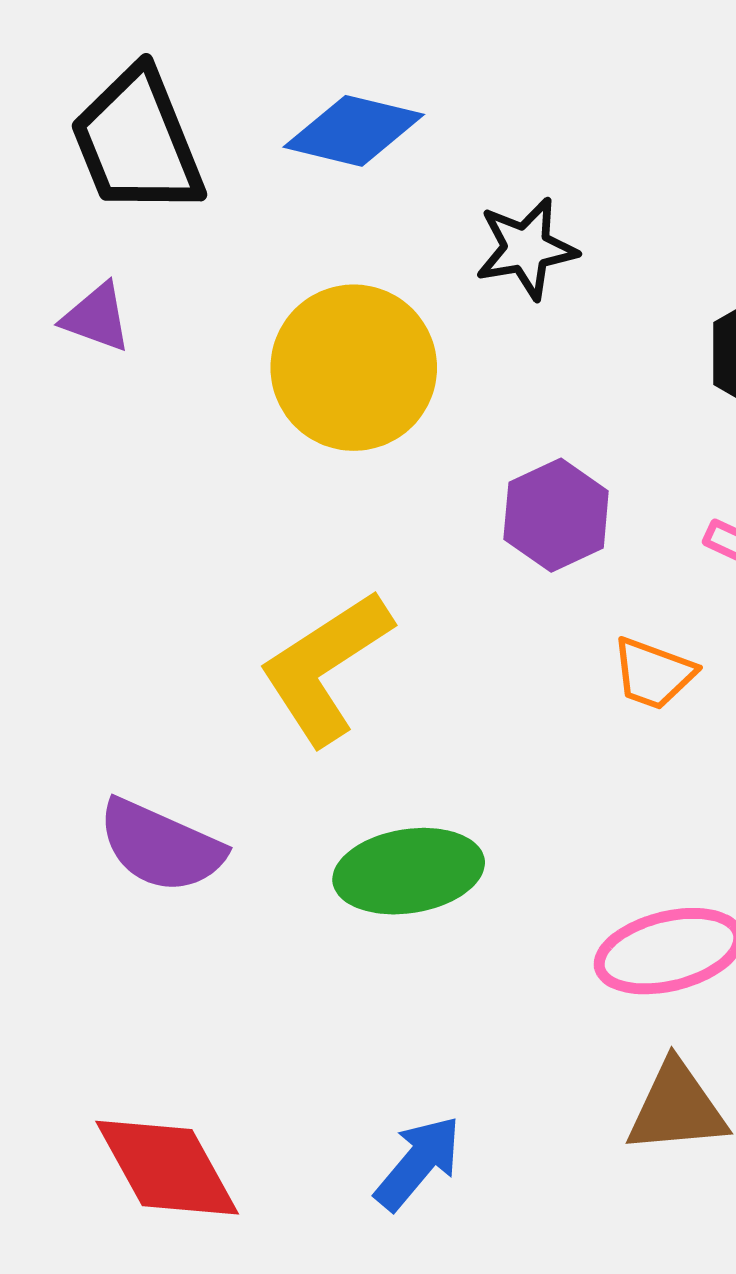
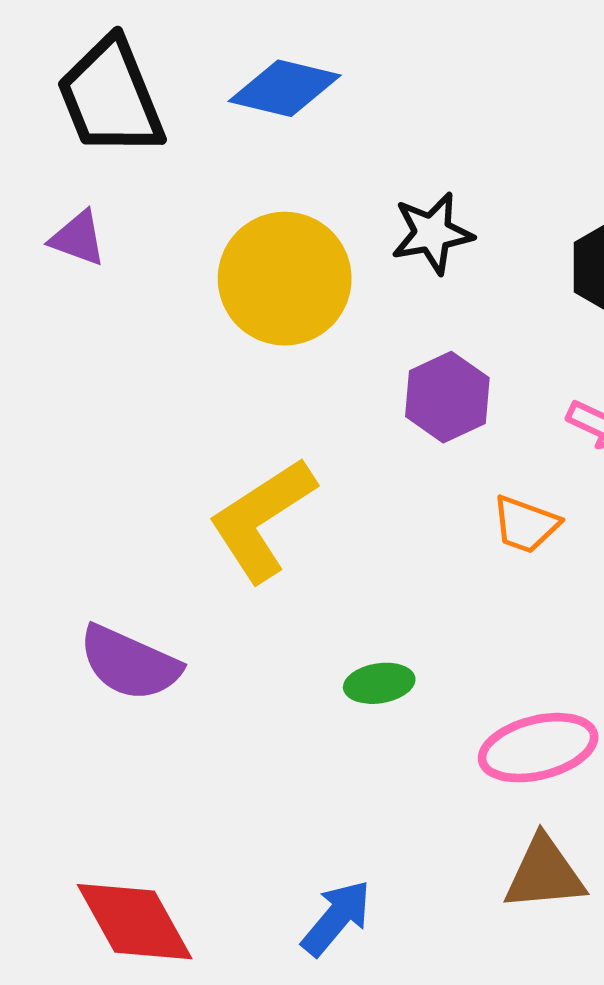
black star: (526, 248) -> (432, 233), moved
green ellipse: (409, 871) -> (379, 683), moved, size x0.6

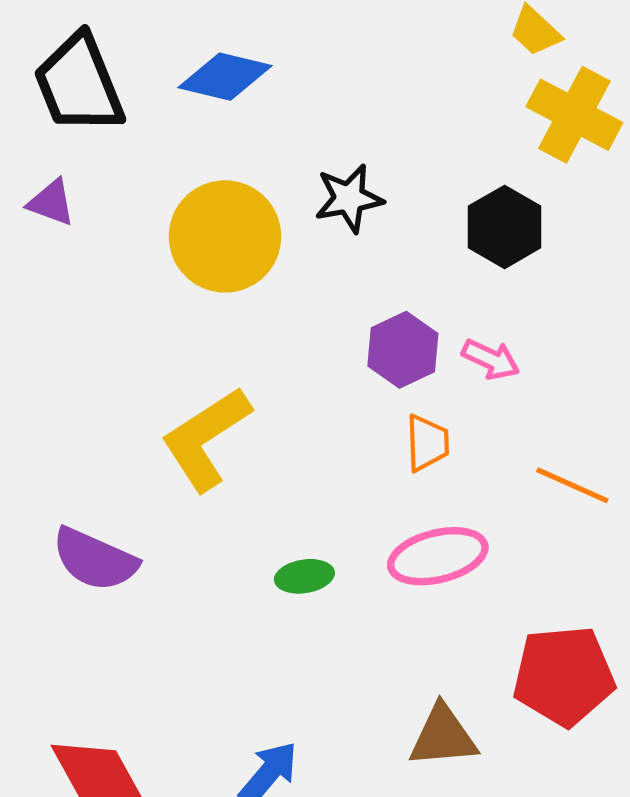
purple hexagon: (447, 397) -> (403, 350), moved
orange trapezoid: (525, 524) -> (427, 443), turned -112
pink ellipse: (538, 748) -> (438, 556), moved

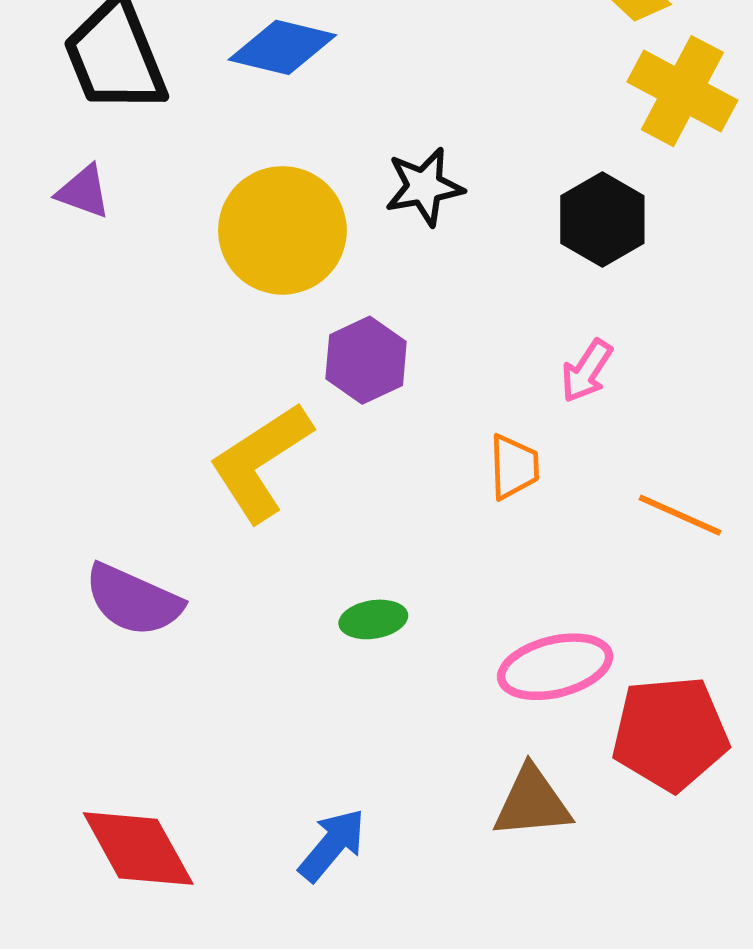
purple hexagon: (403, 350) -> (366, 360), moved
pink arrow: (491, 359) -> (587, 371), turned 98
pink ellipse: (438, 556) -> (555, 667), moved

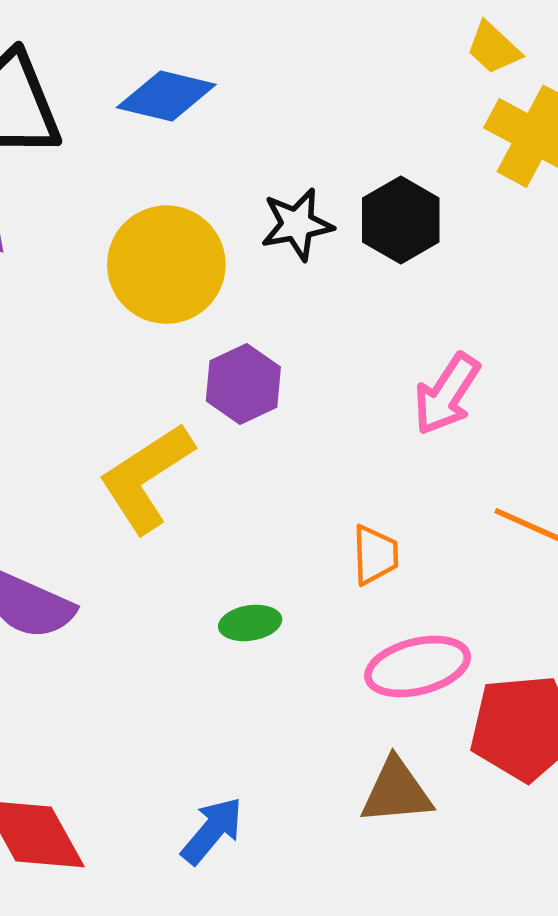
black hexagon: (602, 219) -> (401, 220), moved
pink arrow: (587, 371) -> (447, 394), size x1.4
orange trapezoid: (514, 467) -> (375, 555), moved

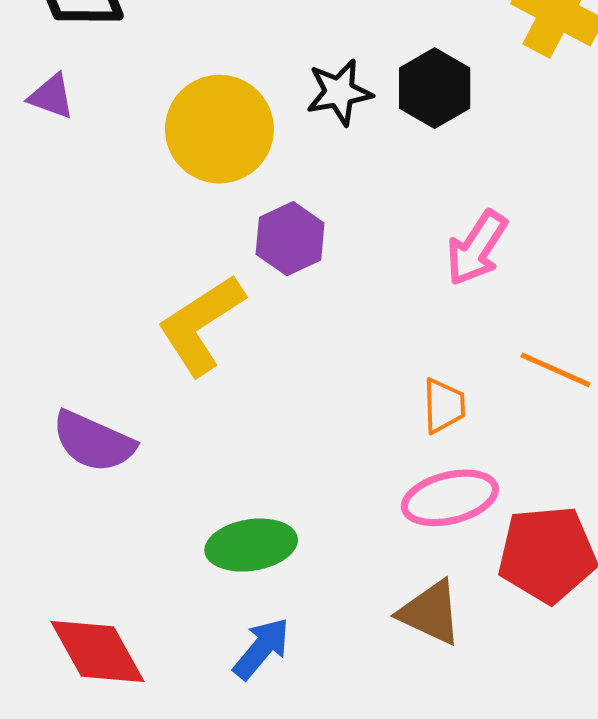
orange trapezoid: (375, 555) -> (444, 406), moved
green ellipse: (250, 623) -> (251, 545), moved, size x1.6
brown triangle: (396, 792) -> (430, 613), turned 30

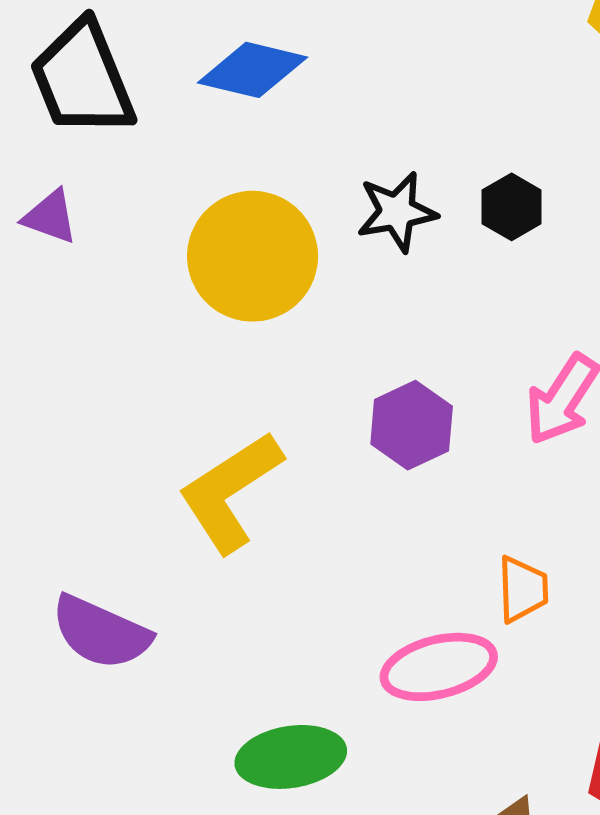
black hexagon: (435, 88) -> (512, 207), size x0.7
purple hexagon: (290, 239) -> (412, 425), moved
pink ellipse: (450, 498) -> (439, 667), moved

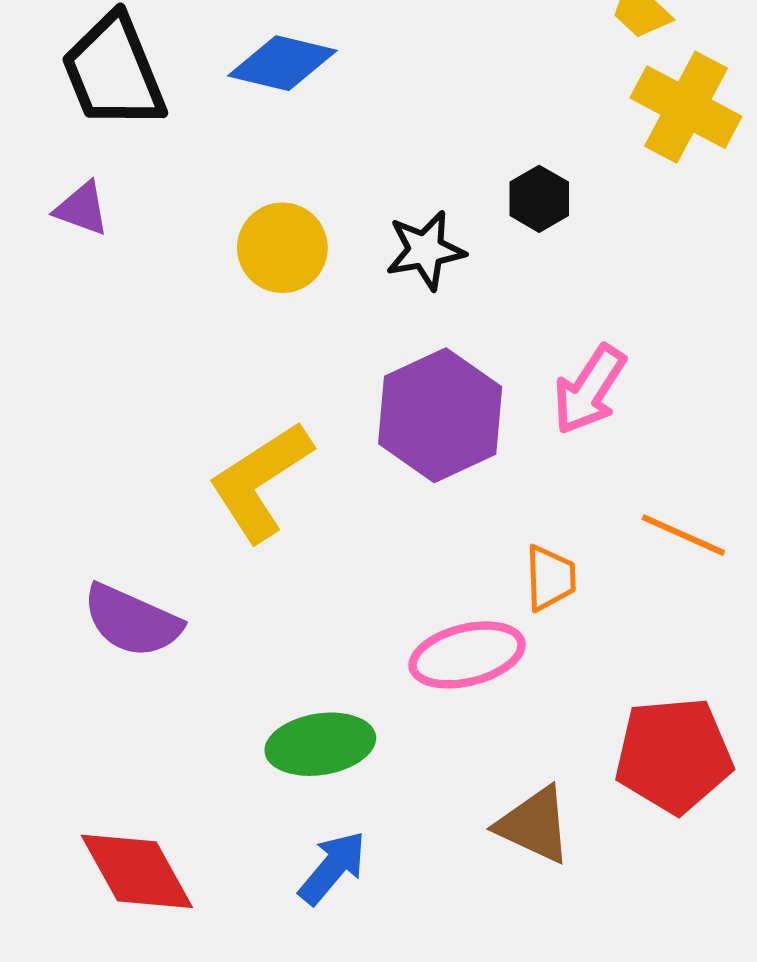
black star: (397, 212) -> (425, 250), moved
yellow circle: (253, 256) -> (282, 248), size x0.7
purple hexagon: (412, 425) -> (440, 415), size x1.5

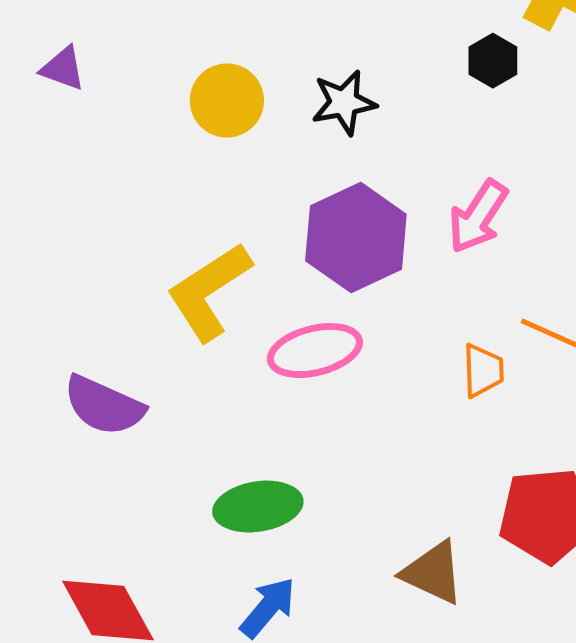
black hexagon: (539, 199) -> (493, 61), moved
orange trapezoid: (550, 578) -> (483, 371), moved
pink ellipse: (467, 655) -> (315, 351), moved

